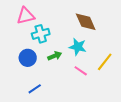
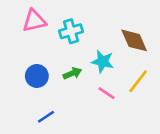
brown diamond: (86, 22) -> (134, 40), moved
cyan cross: (41, 34) -> (71, 31), moved

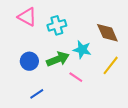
pink triangle: (34, 21) -> (27, 17), turned 42
green arrow: (72, 73) -> (58, 59), size x1.5
pink line: (107, 93) -> (76, 77), moved

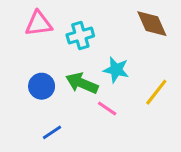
pink triangle: (27, 17) -> (39, 24), turned -36
brown diamond: (107, 33) -> (152, 24), moved
green arrow: (58, 59) -> (82, 83), turned -135

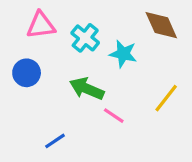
cyan cross: (80, 35) -> (85, 38), turned -35
cyan star: (116, 70) -> (123, 54), moved
blue circle: (42, 86) -> (27, 73), moved

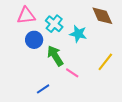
blue circle: (27, 73) -> (34, 40), moved
green arrow: (87, 89) -> (55, 56), turned 35
blue line: (55, 141) -> (43, 89), moved

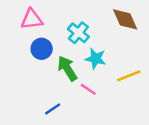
cyan cross: (54, 24) -> (78, 33), moved
cyan star: (78, 34) -> (96, 59), moved
yellow line: (105, 62) -> (129, 76), turned 30

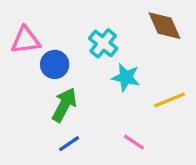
pink triangle: (32, 19) -> (26, 40), moved
green arrow: (67, 68) -> (64, 105), moved, turned 60
pink line: (88, 89) -> (134, 142), moved

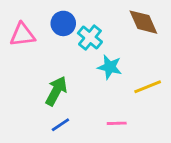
blue circle: (55, 64) -> (63, 23), moved
pink line: (134, 142) -> (117, 123), turned -36

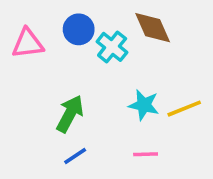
brown diamond: (143, 22) -> (153, 28), moved
cyan star: (110, 67) -> (144, 105), moved

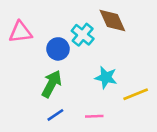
blue circle: (79, 29) -> (58, 49), moved
yellow line: (184, 109) -> (136, 94), moved
pink line: (146, 154) -> (94, 116), moved

